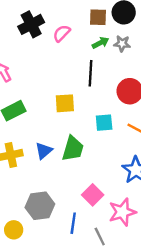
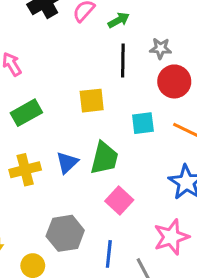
green arrow: (100, 43) -> (119, 20), moved
gray star: (122, 44) -> (160, 48), moved
pink square: (93, 195) -> (119, 200), moved

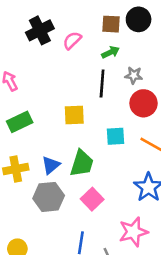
green arrow: (119, 20) -> (111, 52), moved
gray hexagon: (65, 233) -> (49, 197), moved

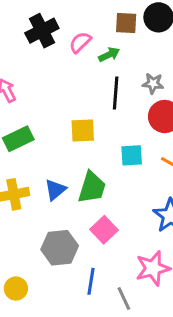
green arrow: (111, 52) -> (109, 54), moved
gray hexagon: (49, 197) -> (60, 248), moved

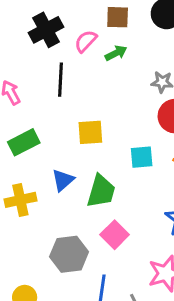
brown square: (126, 23) -> (118, 17), moved
black line: (116, 93) -> (61, 80), moved
blue triangle: (55, 190) -> (63, 180), moved

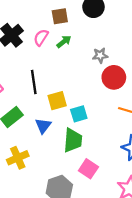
black line: (61, 80) -> (34, 82), moved
cyan square: (142, 157) -> (79, 114), moved
blue triangle: (63, 180) -> (43, 126), moved

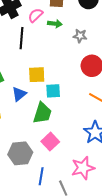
green arrow: (64, 42) -> (55, 24), turned 32
gray star: (100, 55) -> (80, 36), moved
black line: (34, 82) -> (22, 38), moved

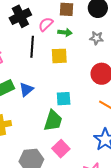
gray star: (80, 36) -> (96, 38), moved
yellow square: (37, 75) -> (59, 56), moved
blue triangle: (19, 94) -> (26, 89), moved

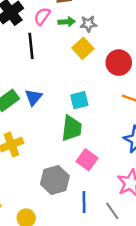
gray star: (96, 38) -> (88, 24), moved
yellow square: (59, 56) -> (83, 48), moved, turned -30

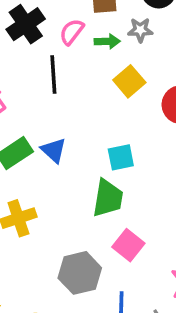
gray star: (88, 24) -> (140, 30), moved
blue triangle: (33, 97) -> (54, 150), turned -30

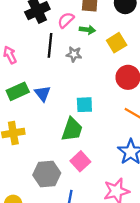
gray star: (140, 30) -> (74, 54), moved
yellow square: (129, 81) -> (117, 43), moved

